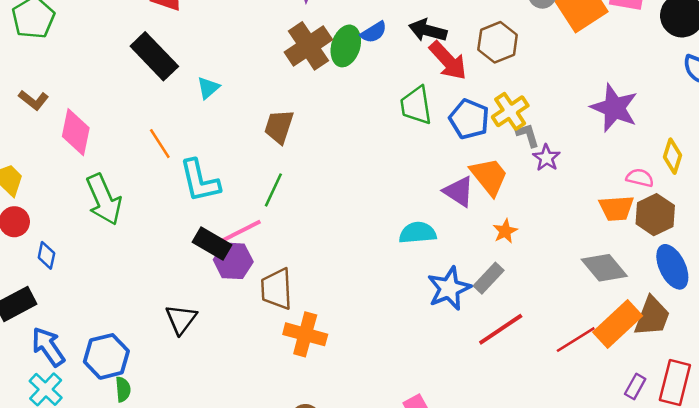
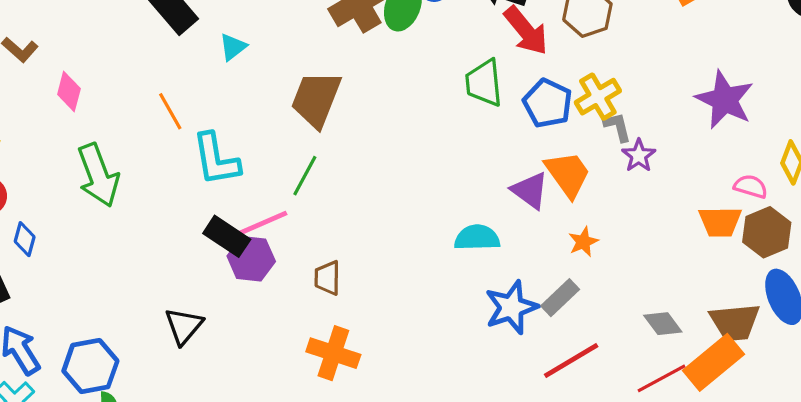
brown trapezoid: (279, 127) -> (316, 99), size x1.4
pink diamond: (76, 132) -> (69, 92), size x0.7
gray diamond: (604, 268) -> (663, 324), moved, size x0.7
brown trapezoid: (277, 289) -> (327, 278), moved, size x0.7
brown trapezoid: (652, 316) -> (735, 322), moved, turned 60

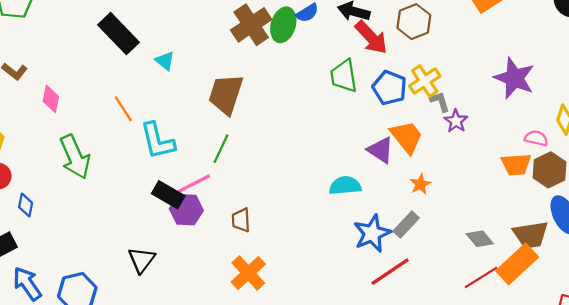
cyan triangle: (233, 47) -> (165, 61), turned -40
orange cross: (333, 353) -> (248, 273), turned 32
red line: (571, 361) -> (390, 272), moved

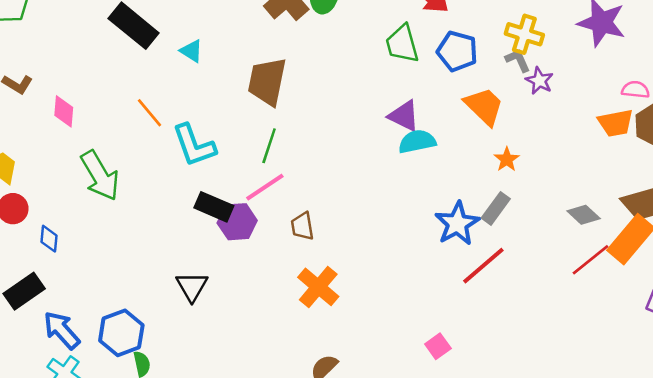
yellow cross: (425, 81) -> (524, 34), moved, turned -32
purple triangle: (380, 150) -> (404, 116), moved
pink line: (193, 184) -> (265, 187), moved
cyan semicircle: (345, 186) -> (417, 142), moved

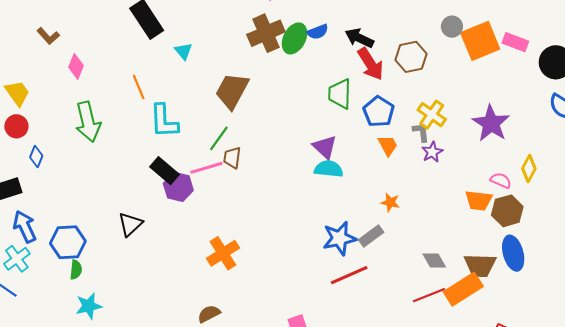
orange trapezoid: (484, 106) -> (388, 145), moved, size x0.7
orange star: (507, 159) -> (390, 202), turned 30
brown trapezoid: (302, 226) -> (232, 158), moved

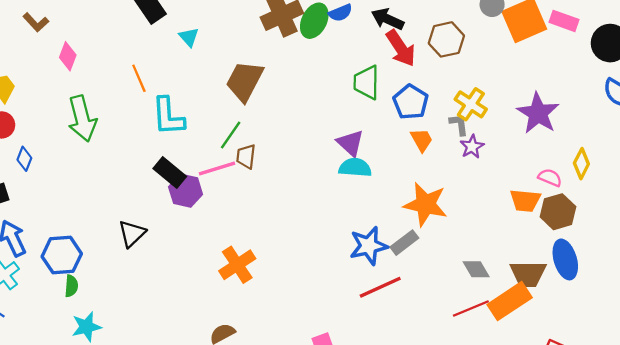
orange star: (390, 202) -> (425, 204), size x2.0

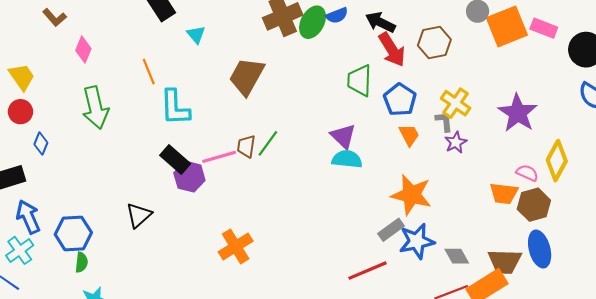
green line: (231, 135) -> (268, 143), moved
yellow diamond: (581, 164) -> (557, 161), size x1.4
blue star: (369, 246) -> (417, 241), moved

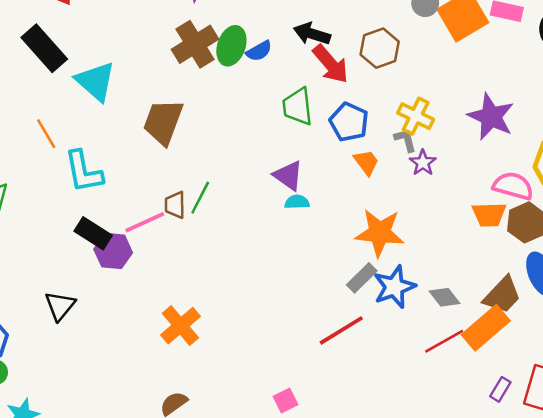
blue semicircle: (337, 15) -> (259, 51), moved
cyan triangle: (196, 34) -> (96, 81), size x1.8
cyan semicircle: (347, 159) -> (297, 202), size x0.7
pink semicircle: (527, 173) -> (513, 186), size x1.5
brown trapezoid: (505, 262) -> (502, 295), turned -40

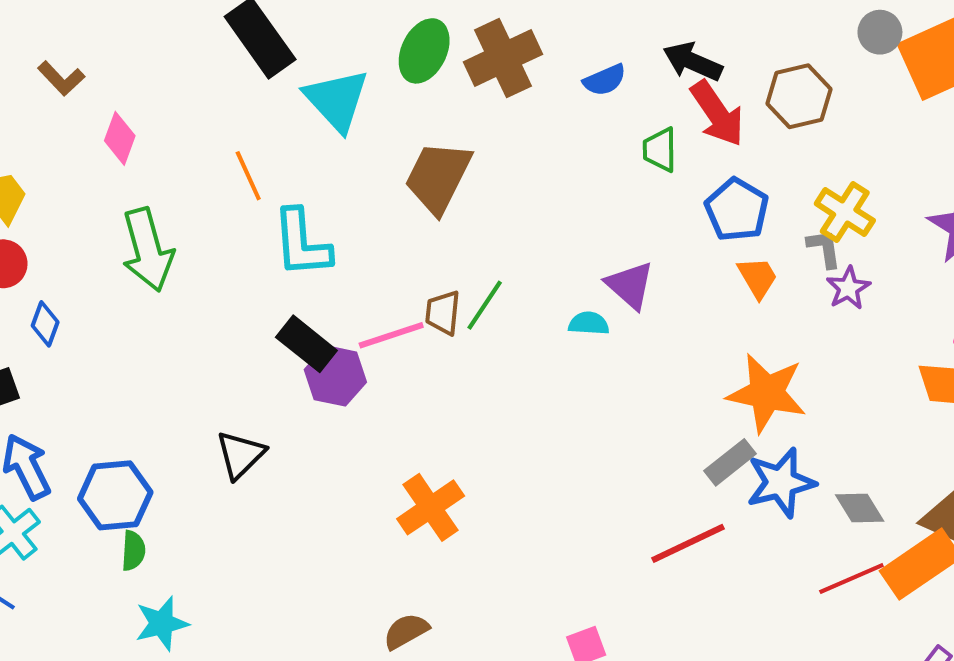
green ellipse: (231, 46) -> (424, 51), moved
green trapezoid: (298, 107) -> (660, 150), moved, size x0.7
cyan semicircle: (297, 202) -> (589, 323), moved

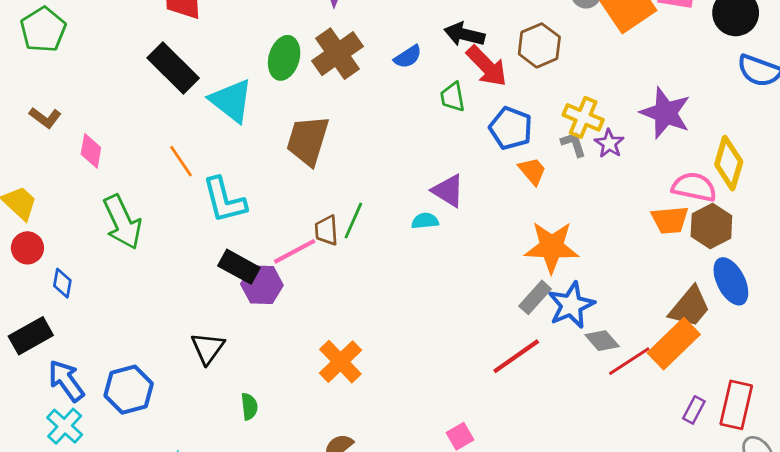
purple star: (848, 288) -> (609, 143), moved
gray diamond: (860, 508) -> (602, 341), moved
green semicircle: (133, 551) -> (249, 406), moved

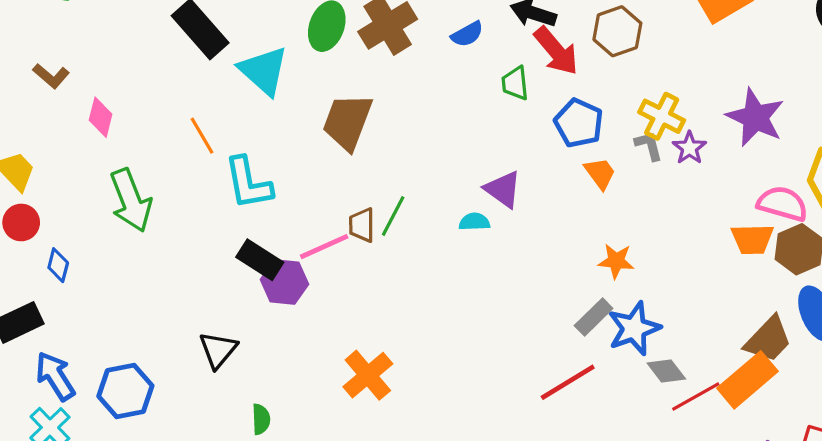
orange star: (552, 247) -> (616, 261), size x0.6

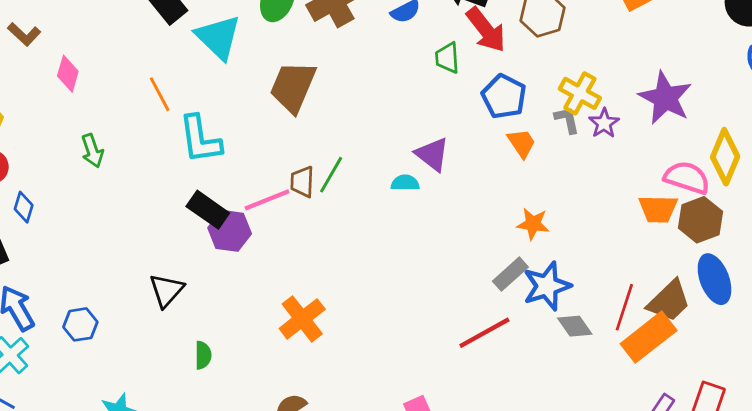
green arrow: (131, 200) -> (92, 151), size x0.6
blue hexagon: (125, 391) -> (80, 324), size x0.7
red line: (696, 396) -> (624, 307), moved, turned -45

